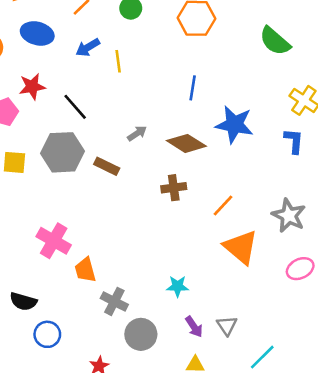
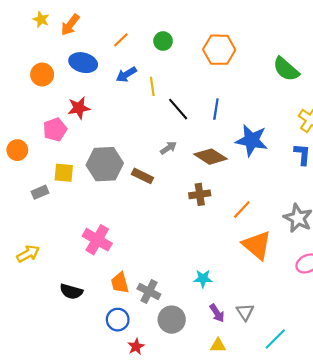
black line: (75, 107) -> (178, 109), moved
orange trapezoid: (85, 270) -> (120, 283), moved
blue circle: (47, 334) -> (118, 320), moved

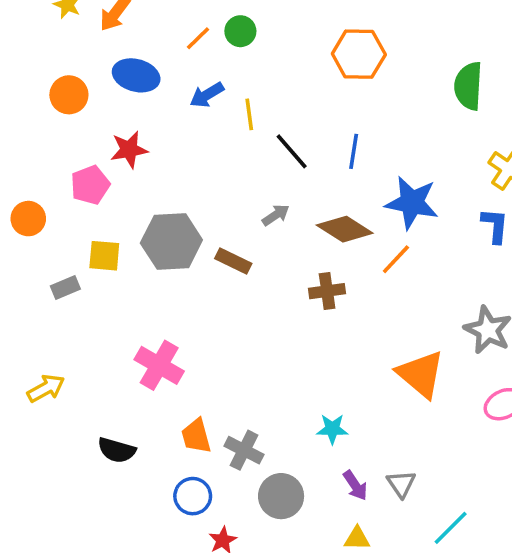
green circle: (163, 41) -> (240, 31), moved
green semicircle: (286, 69) -> (468, 86), turned 52
orange line: (242, 209) -> (396, 259), moved

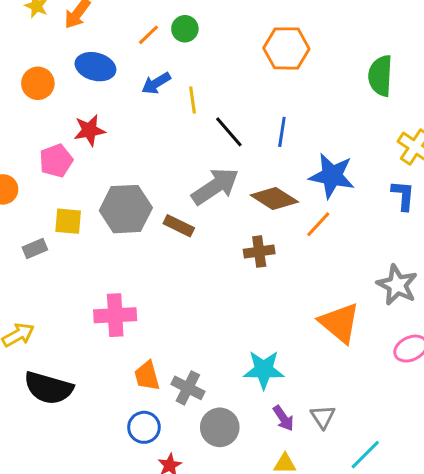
gray arrow: (276, 215) -> (215, 186), size x2.0
pink cross: (159, 365) -> (115, 315), turned -33
cyan star: (332, 429) -> (264, 370), size x1.5
black semicircle: (117, 450) -> (48, 388), moved, size x1.5

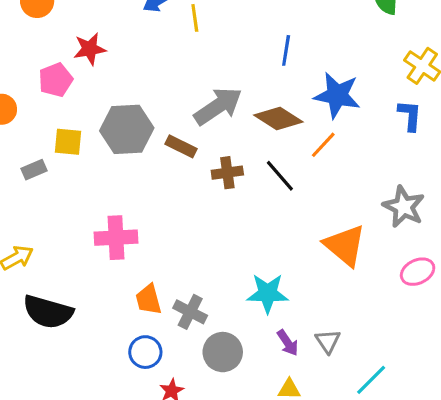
black line: (229, 132) -> (280, 176), moved
brown cross: (259, 252) -> (227, 173), moved

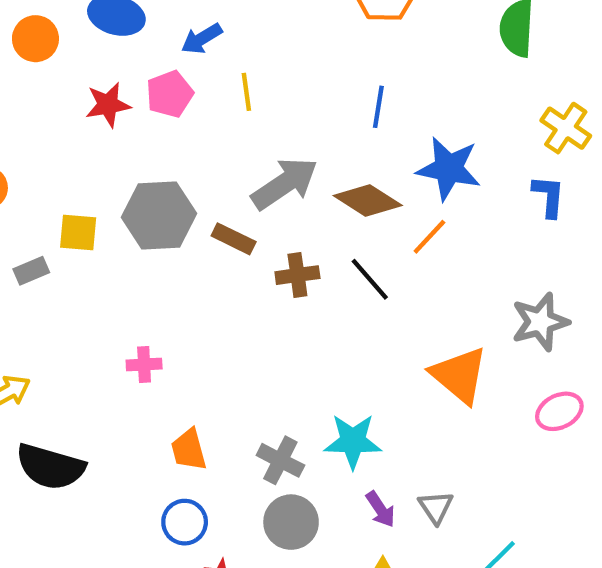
yellow line: (195, 18) -> (246, 92), moved
pink pentagon: (56, 80) -> (170, 94), moved
gray star: (404, 207) -> (540, 322), turned 30
pink cross: (116, 238) -> (144, 364), size x0.6
gray cross: (190, 312) -> (280, 460), moved

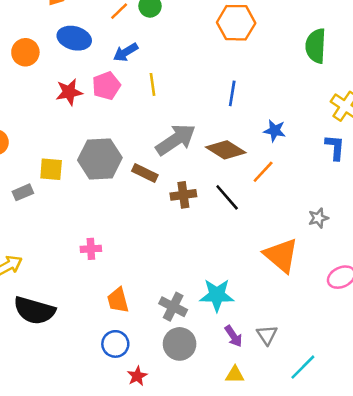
blue star: (449, 169) -> (275, 131), size x0.6
gray star: (540, 322) -> (318, 218), moved, size x0.6

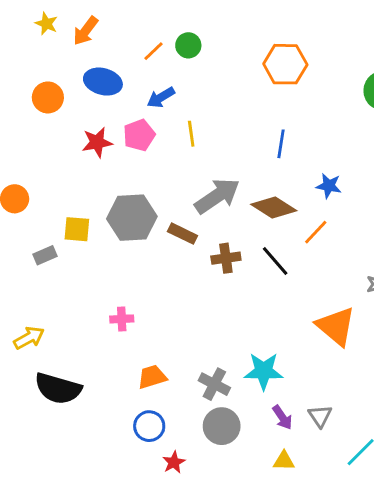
orange trapezoid: (118, 300) -> (152, 377), turned 88

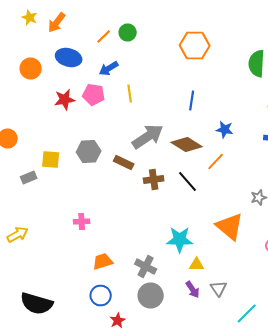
pink pentagon: (139, 135) -> (94, 94), turned 30
gray hexagon: (132, 218) -> (89, 152), size x0.7
cyan star: (264, 371) -> (180, 240), moved
black semicircle: (58, 388) -> (37, 304), moved
yellow triangle: (284, 461) -> (197, 264), moved

